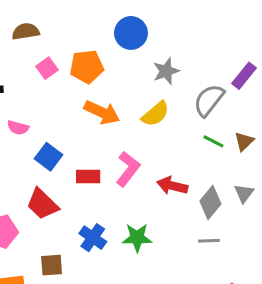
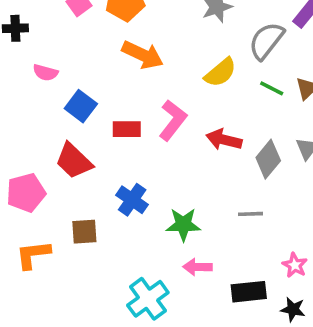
yellow semicircle: (155, 114) -> (220, 72), moved
green star: (137, 238) -> (183, 225), moved
gray line: (209, 241) -> (250, 214), moved

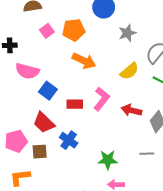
pink semicircle: (45, 72) -> (27, 71), size x1.6
blue cross: (132, 200) -> (69, 140), moved
brown square: (84, 232) -> (40, 152), moved

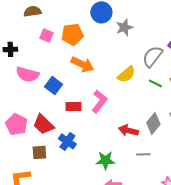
pink square: (47, 31) -> (46, 35), turned -32
gray star: (127, 33) -> (124, 27), moved
blue square: (48, 91) -> (53, 85), moved
red arrow: (131, 110) -> (128, 130), moved
pink pentagon: (16, 141) -> (16, 124), moved, turned -30

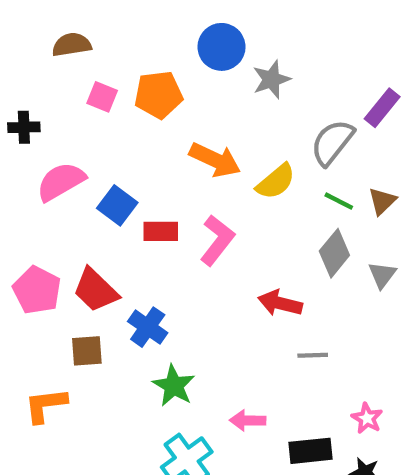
orange arrow: (82, 64) -> (215, 160), moved
pink semicircle: (27, 74) -> (61, 182), turned 135
red rectangle: (73, 106) -> (161, 231), moved
gray diamond: (153, 123) -> (334, 253), moved
green star: (105, 160) -> (174, 386), moved, turned 30

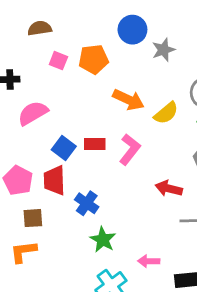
blue square: (117, 205) -> (64, 148), moved
red trapezoid: (96, 290) -> (54, 180), turned 44
brown square: (87, 351) -> (33, 218), moved

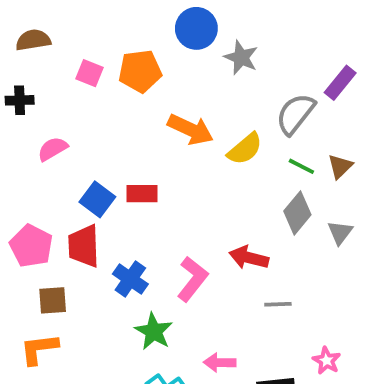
brown semicircle: (40, 28) -> (33, 40), moved
gray star: (163, 50) -> (241, 58), turned -30
pink semicircle: (33, 113) -> (53, 149), size x0.7
pink L-shape: (130, 149) -> (192, 279), moved

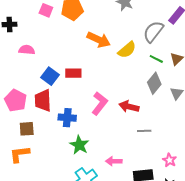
pink semicircle: (53, 149) -> (27, 50), turned 35
blue cross: (130, 279) -> (67, 118), turned -30
pink L-shape: (192, 279) -> (100, 103), moved

